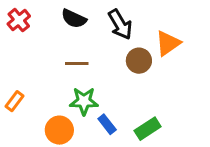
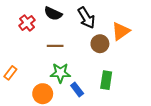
red cross: (19, 20) -> (27, 23), moved
green rectangle: (148, 129) -> (106, 80), moved, turned -48

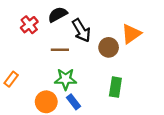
black semicircle: (53, 14) -> (58, 15), turned 126
black arrow: (86, 18) -> (81, 30), moved
blue rectangle: (77, 90) -> (73, 102), moved

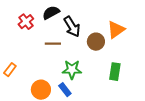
green star: (66, 79) -> (72, 70), moved
green rectangle: (115, 87) -> (115, 72), moved

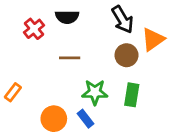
black semicircle: (51, 13) -> (67, 17), turned -150
black arrow: (72, 27) -> (123, 20), moved
green rectangle: (115, 72) -> (132, 95), moved

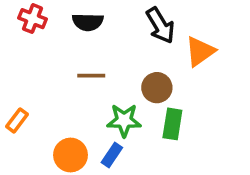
red cross: (34, 29) -> (32, 19), moved, turned -30
brown circle: (126, 55) -> (157, 88), moved
blue rectangle: (86, 119) -> (112, 155), turned 72

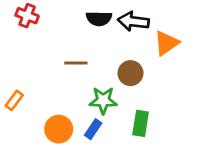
black semicircle: (88, 22) -> (99, 19), moved
black arrow: (160, 25) -> (133, 21), turned 128
green rectangle: (172, 124) -> (141, 123), moved

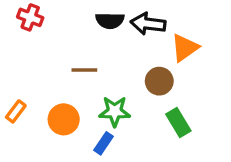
brown circle: (131, 73) -> (159, 81), moved
green rectangle: (141, 123) -> (178, 123), moved, turned -40
orange circle: (59, 129) -> (64, 119), moved

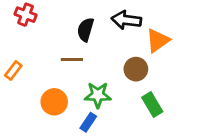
black semicircle: (110, 21) -> (85, 30), moved, turned 105
orange rectangle: (16, 111) -> (13, 70), moved

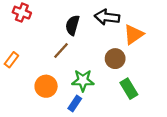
brown line: (72, 60) -> (61, 51), turned -48

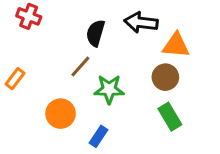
orange triangle: (134, 34) -> (176, 45), turned 40
brown circle: (115, 59) -> (165, 77), moved
green star: (83, 80) -> (109, 89), moved

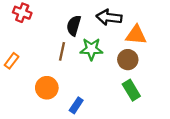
brown line: (80, 66) -> (62, 51), turned -30
green star: (109, 89) -> (91, 49), moved

